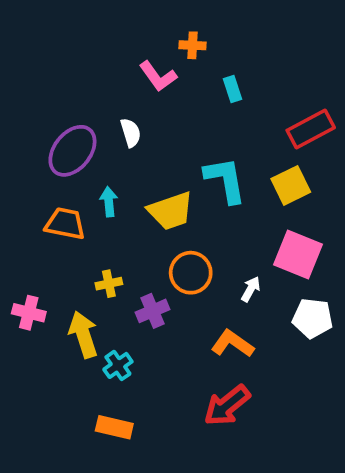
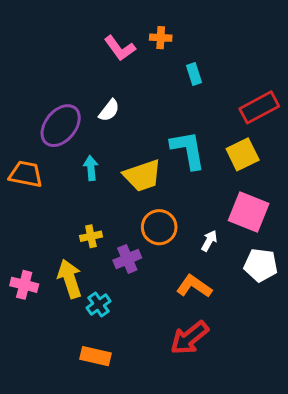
pink L-shape: (158, 76) -> (120, 48), moved
white semicircle: (131, 133) -> (109, 110), turned 55
orange trapezoid: (65, 224) -> (26, 174), moved
pink cross: (29, 313) -> (24, 285), moved

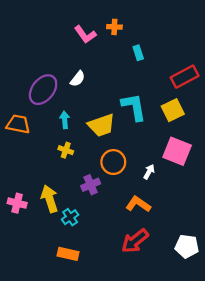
yellow cross: (91, 236) -> (66, 150), moved, turned 32
white pentagon: (261, 265) -> (187, 246), moved

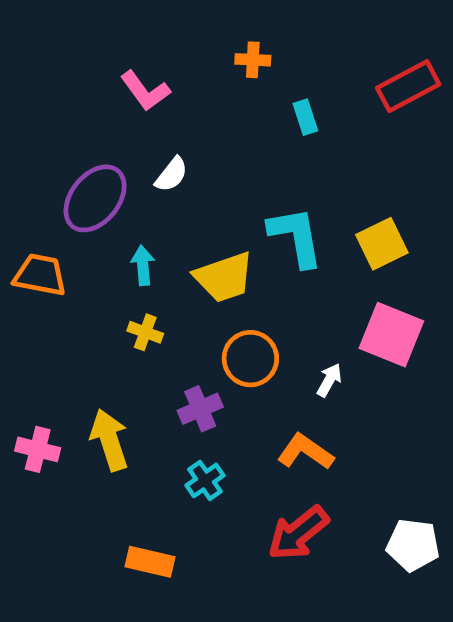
pink L-shape: (85, 34) -> (145, 91), moved
red rectangle: (185, 77) -> (408, 86), moved
cyan cross: (70, 217) -> (205, 480), moved

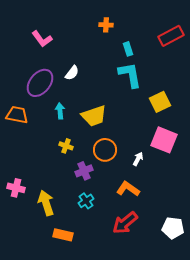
pink L-shape: (145, 91) -> (42, 39), moved
cyan L-shape: (296, 237) -> (130, 75), moved
yellow cross: (145, 332) -> (66, 146), moved
yellow arrow: (109, 440) -> (46, 203), moved

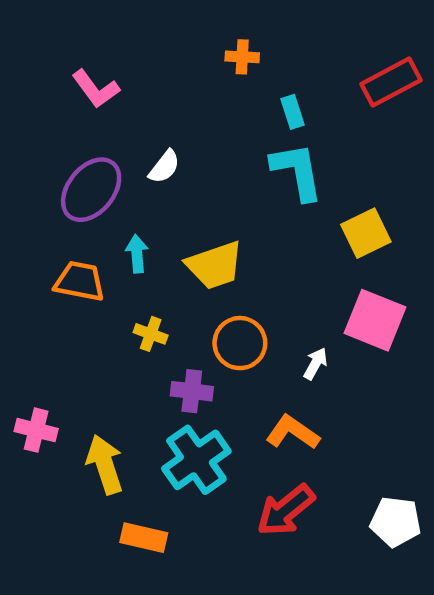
orange trapezoid: (17, 115) -> (80, 281), moved
purple cross: (84, 171) -> (192, 391), turned 30
cyan cross: (86, 201) -> (196, 460), size x1.8

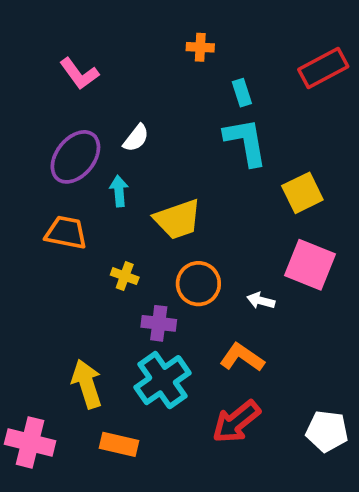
cyan arrow: (137, 254) -> (119, 191), moved
white arrow: (315, 364) -> (261, 301), turned -104
pink cross: (36, 430) -> (30, 442), moved, size x1.4

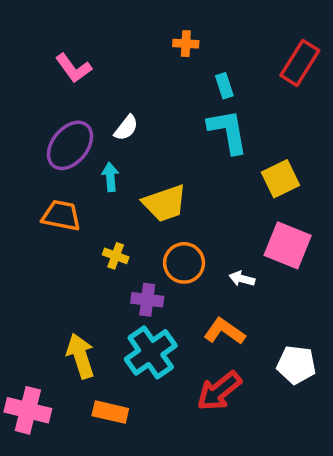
red rectangle: (323, 68) -> (300, 63), turned -30
white pentagon: (327, 431) -> (296, 365), moved

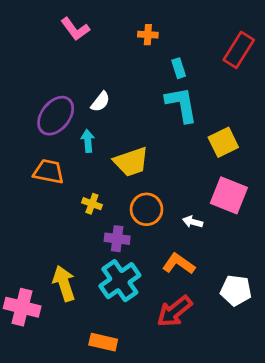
pink L-shape: (74, 68) -> (75, 29), moved
pink cross: (28, 410) -> (22, 307), moved
orange rectangle: (110, 412) -> (103, 342), moved

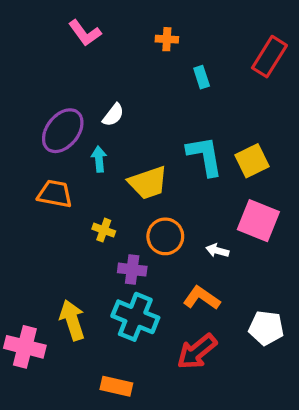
cyan L-shape: (181, 104) -> (205, 156), moved
cyan cross: (120, 281) -> (135, 317), turned -33

